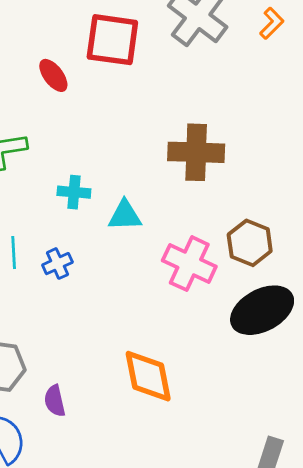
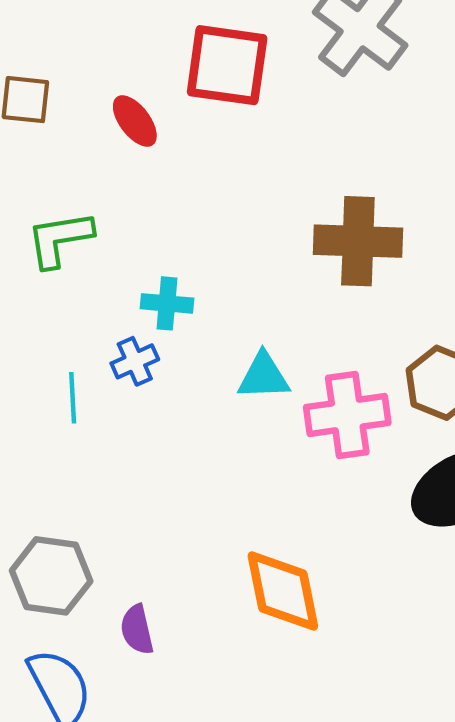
cyan triangle: (125, 215) -> (264, 376), moved
blue cross: (57, 264) -> (135, 361), moved
pink cross: (189, 264) -> (347, 415), turned -33

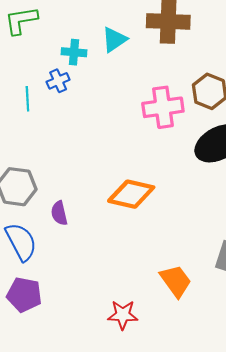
cyan triangle: (264, 376) -> (114, 39), moved, turned -32
orange diamond: (283, 591) -> (131, 194), turned -66

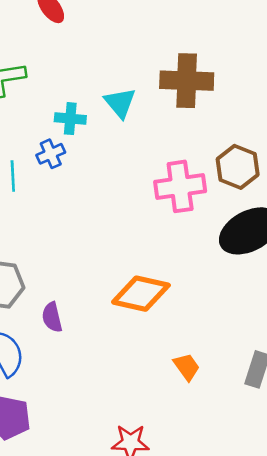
cyan triangle: (114, 39) -> (120, 103), turned -36
orange trapezoid: (176, 281) -> (187, 367), moved, size x0.7

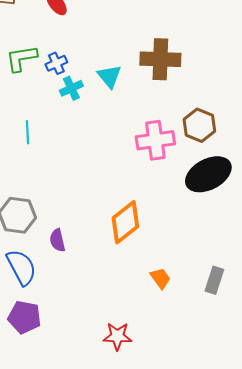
cyan cross: (70, 119) -> (71, 88), turned -30
blue cross: (51, 154) -> (56, 63), moved
orange diamond: (141, 294) -> (125, 222), turned -51

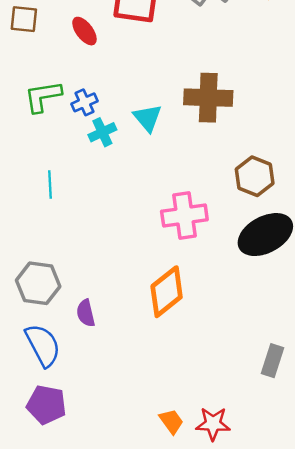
pink cross: (155, 140) -> (184, 215), moved
orange trapezoid: (160, 278) -> (171, 421), moved
red star: (117, 336) -> (213, 424), moved

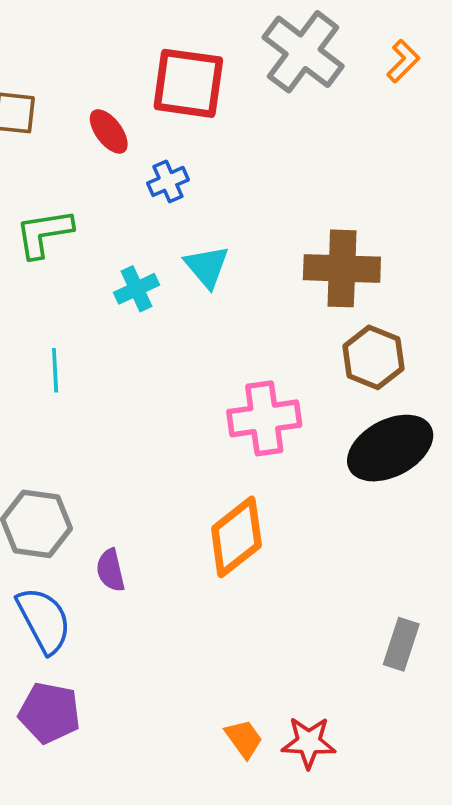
brown cross: (208, 98) -> (342, 268), moved
blue cross: (84, 102) -> (168, 181), moved

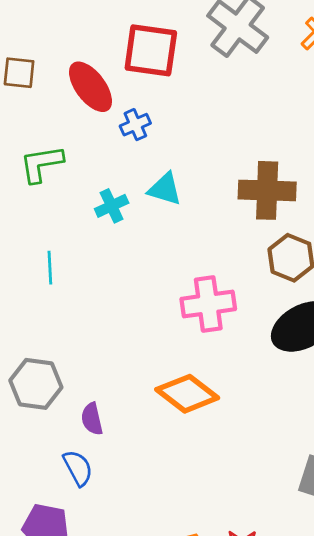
red ellipse: (109, 131) -> (91, 87), size x1.5
cyan triangle: (207, 267) -> (165, 189), turned -33
orange diamond: (236, 537) -> (187, 394), turned 76
blue semicircle: (44, 620) -> (78, 468), moved, size x0.7

